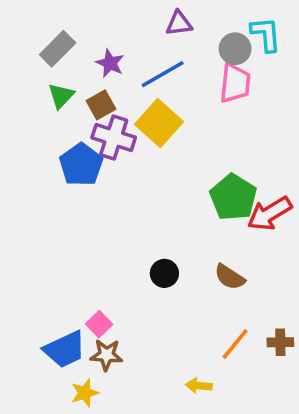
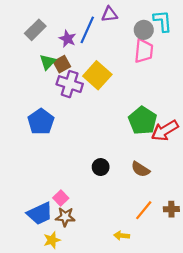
blue line: (163, 74) -> (87, 30), moved, turned -36
green triangle: (61, 96) -> (48, 62), moved
blue pentagon: (81, 165) -> (41, 122), moved

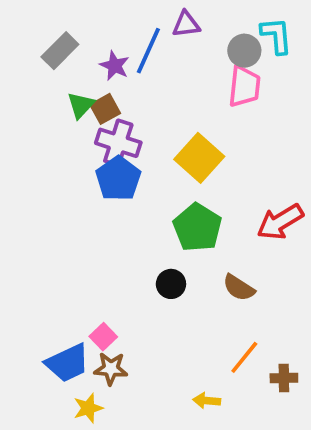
yellow square: (97, 75) -> (199, 158), moved
green pentagon: (143, 121) -> (197, 227), moved
blue pentagon: (41, 122) -> (118, 179), moved
brown cross: (171, 209) -> (284, 378), moved

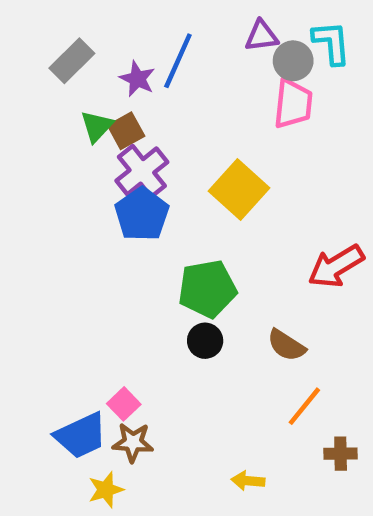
purple triangle: (186, 24) -> (262, 36), moved
purple cross: (118, 143) -> (142, 171), turned 33
green pentagon: (197, 227) -> (207, 289), moved, turned 30
orange line: (244, 357) -> (304, 406), moved

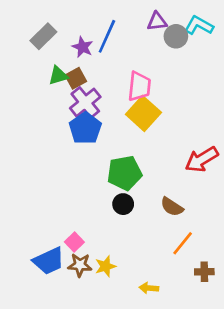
cyan L-shape: (332, 43) -> (199, 25), turned -56
pink trapezoid: (293, 104) -> (139, 86), moved
green triangle: (97, 126) -> (58, 76), turned 30
yellow star: (106, 490) -> (106, 266), moved

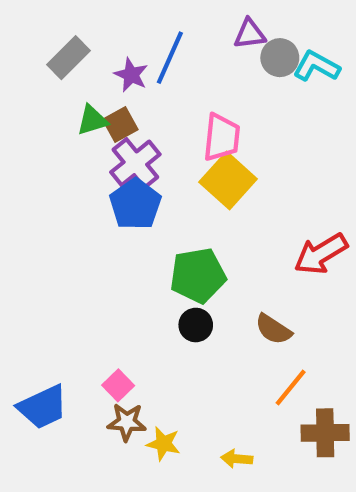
cyan L-shape: (199, 25) -> (316, 66), moved
blue trapezoid: (49, 261) -> (43, 407), moved
yellow star: (106, 266) -> (163, 444), moved, turned 30
brown cross: (204, 272) -> (325, 433), size x1.5

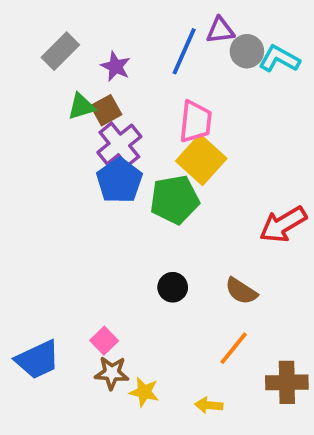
blue line: (170, 58) -> (184, 51), moved
green pentagon: (198, 275) -> (175, 200), moved
orange line: (291, 388) -> (234, 348), moved

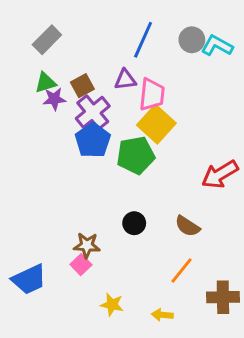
purple triangle: (220, 30) -> (125, 80), moved
purple star: (116, 66) -> (54, 99), moved, turned -30
green triangle: (81, 106) -> (45, 83), moved
brown star: (112, 373) -> (87, 245), moved

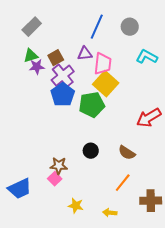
cyan L-shape: (217, 46) -> (147, 57), moved

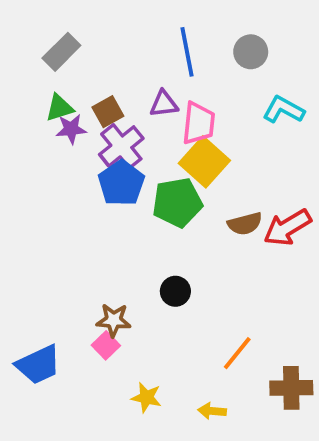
blue line: (97, 27) -> (187, 52), turned -35
brown semicircle: (127, 153) -> (245, 224), moved, turned -48

